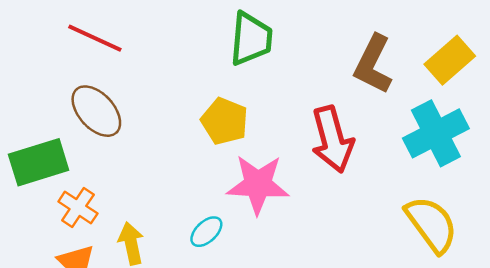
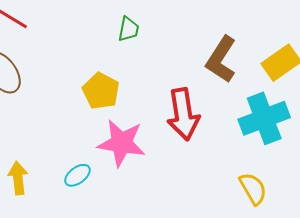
green trapezoid: (251, 39) -> (128, 29), size x0.6
yellow semicircle: (431, 224) -> (253, 189), size x0.7

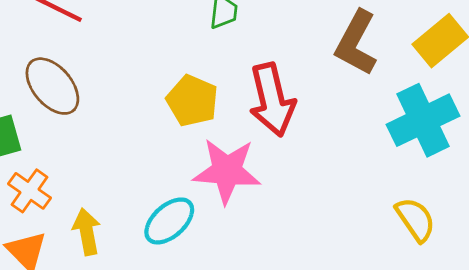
red arrow: (183, 114) -> (272, 100), moved
cyan ellipse: (77, 175) -> (169, 221), size x1.4

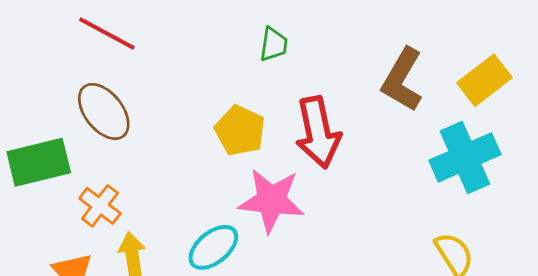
orange cross: (30, 191) -> (100, 206), moved

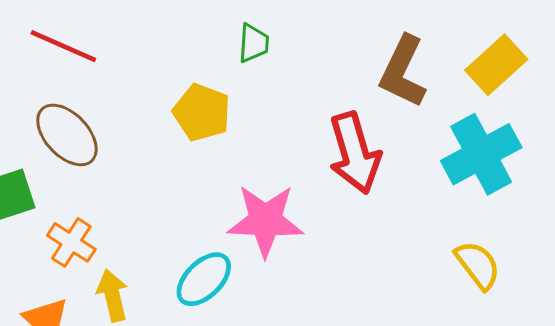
yellow pentagon: (240, 131) -> (202, 112), moved
red arrow: (318, 132) -> (355, 153), moved

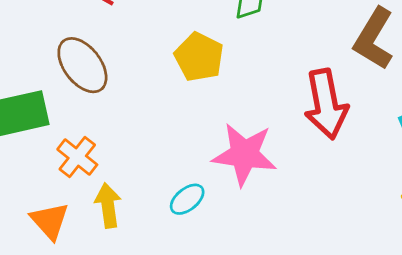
cyan ellipse: (204, 279) -> (187, 199), size x0.7

